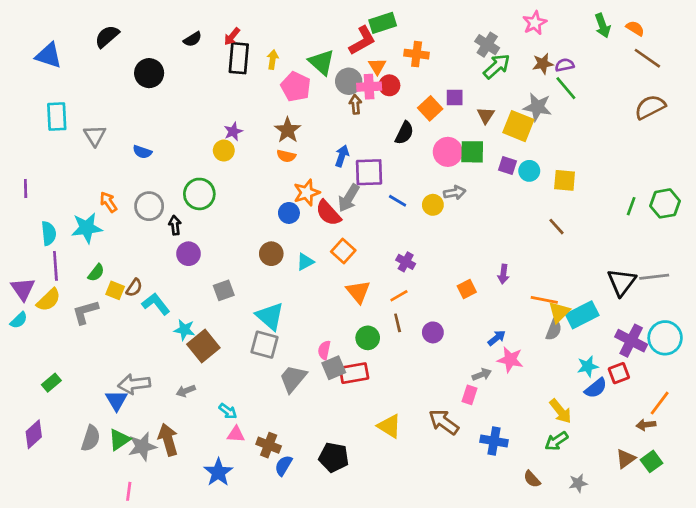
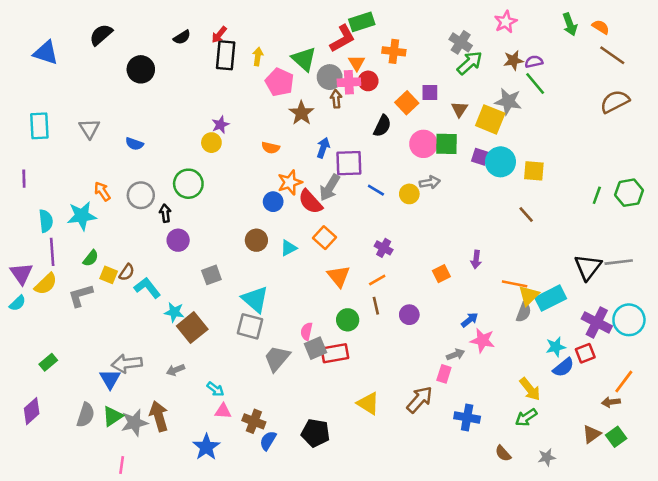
cyan rectangle: (57, 117) -> (39, 126), moved
brown star: (288, 130) -> (301, 113), moved
cyan circle: (529, 171) -> (500, 162), size x1.5
brown arrow: (444, 422) -> (420, 399), turned 96

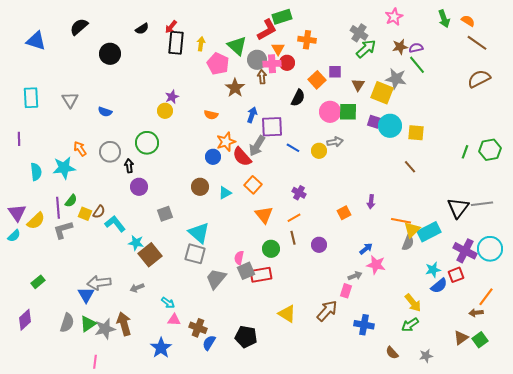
purple line: (52, 252) -> (58, 208), moved

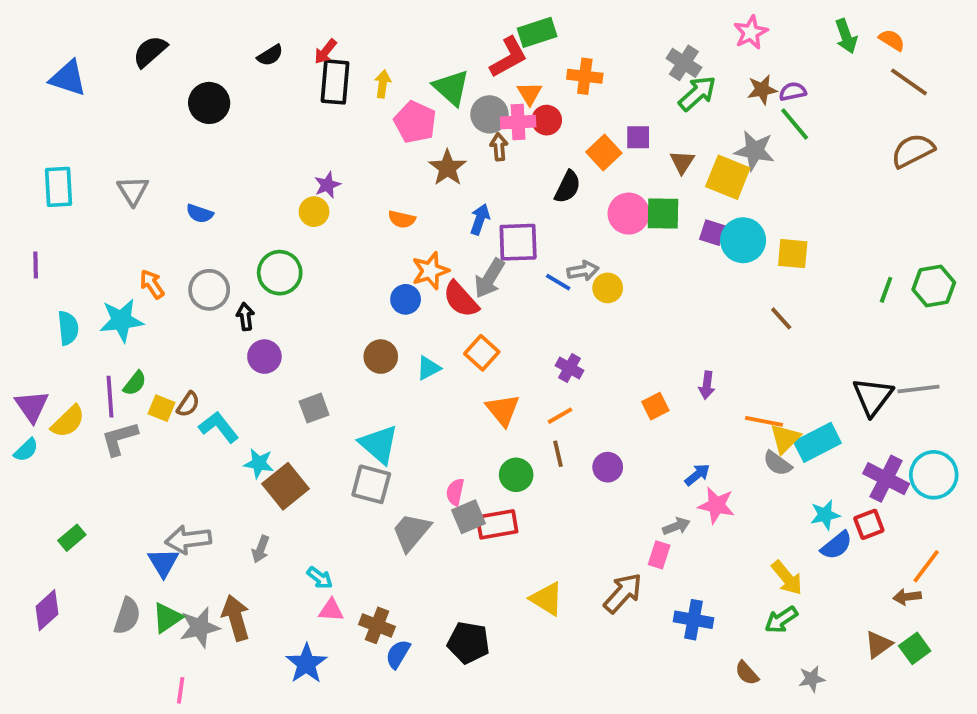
gray arrow: (335, 142) -> (583, 271), moved
gray semicircle: (408, 243) -> (777, 463), turned 105
gray arrow: (137, 288) -> (261, 549), turned -48

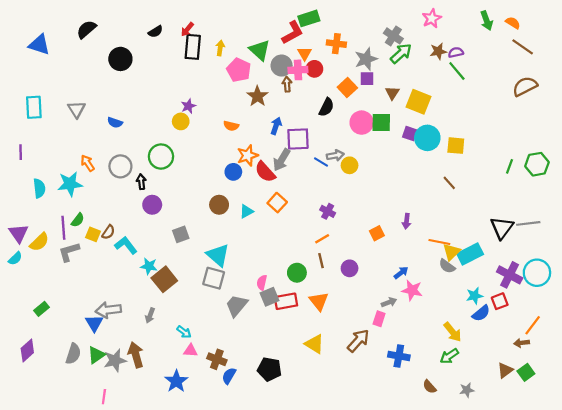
gray star: (755, 151) -> (366, 59), moved, turned -30
orange triangle: (503, 410) -> (319, 301), moved

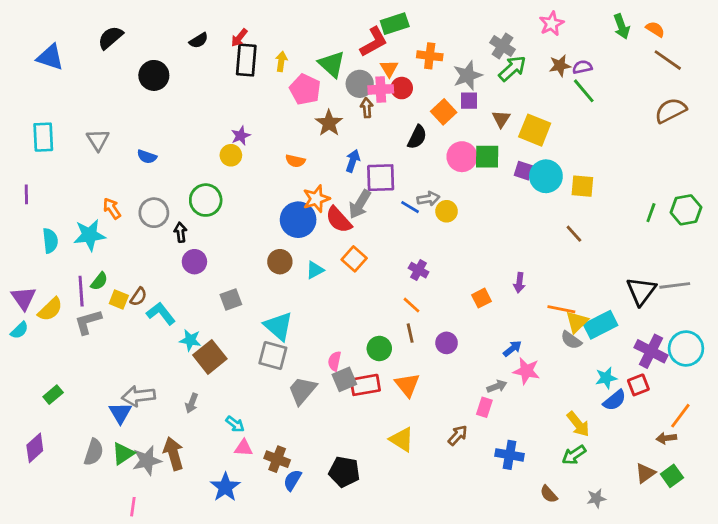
blue circle: (233, 172) -> (298, 220), size x1.6
orange line: (322, 239) -> (412, 305), turned 72
brown arrow: (358, 341) -> (458, 435), size x0.7

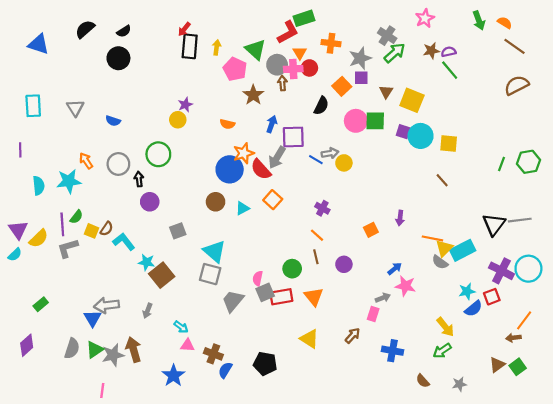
black semicircle: (199, 40) -> (124, 31), moved

